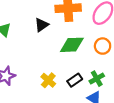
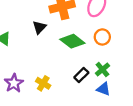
green diamond: (72, 45) -> (72, 41), turned 50
yellow cross: (48, 80) -> (43, 83), moved

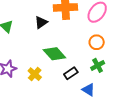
green diamond: (72, 41) -> (54, 54), moved
green cross: (102, 70) -> (98, 65), moved

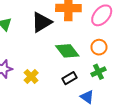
black triangle: (41, 22) -> (42, 22), size x1.5
green diamond: (54, 54) -> (67, 51), moved

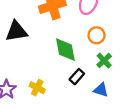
black triangle: (42, 22) -> (16, 31), moved, turned 40
green diamond: (67, 51) -> (65, 50), turned 45

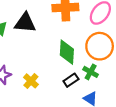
orange circle: (96, 35) -> (100, 46), size x1.6
green cross: (104, 61) -> (91, 72), moved, turned -32

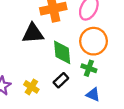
black triangle: (25, 23) -> (33, 33), moved
black rectangle: (71, 80) -> (61, 80), moved

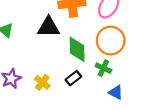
blue triangle: (93, 95) -> (116, 92), moved

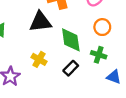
orange circle: (111, 41) -> (102, 27), size x0.6
yellow cross: (42, 82) -> (39, 59), moved

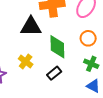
green cross: (99, 55) -> (91, 64), moved

